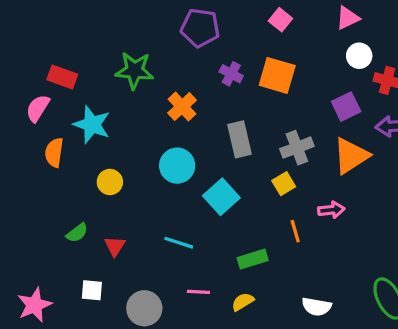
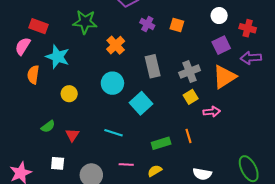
white circle: (359, 56) -> (219, 16), moved
orange square: (277, 75) -> (177, 25), size x0.6
yellow square: (284, 184) -> (191, 97), moved
orange line: (295, 231) -> (188, 136), moved

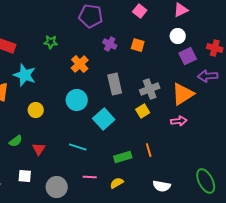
green star: (85, 22) -> (51, 42), size x0.6
red cross: (248, 28) -> (215, 48), moved
purple square: (221, 45) -> (188, 56), moved
yellow square: (191, 97) -> (143, 111), moved
pink arrow: (212, 112) -> (179, 121), moved

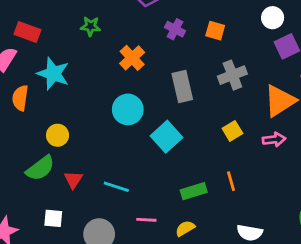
gray cross: (150, 89) -> (232, 75), moved
yellow circle: (36, 110) -> (58, 135), moved
yellow square: (143, 111) -> (232, 131), moved
green semicircle: (16, 141) -> (40, 168), size x1.5
cyan line: (78, 147) -> (116, 187), moved

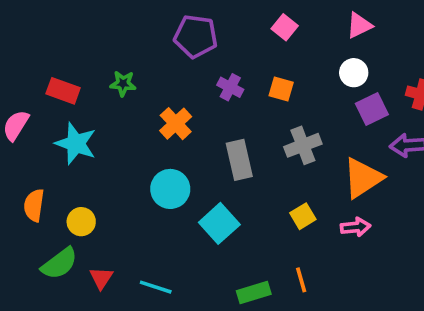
red rectangle: (27, 32) -> (63, 91), moved
orange semicircle: (20, 98) -> (34, 205), moved

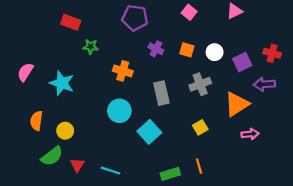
white circle: (354, 73) -> (215, 52), moved
red rectangle: (63, 91) -> (71, 22), moved
orange cross: (176, 124) -> (123, 71), turned -30
pink arrow: (356, 227) -> (250, 134), moved

